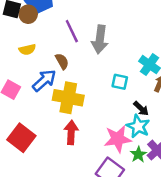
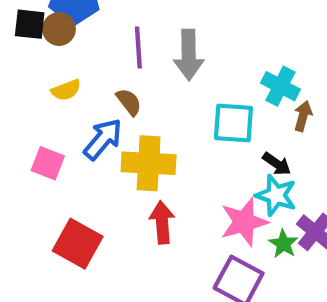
purple line: (72, 31) -> (138, 47), turned 30
cyan square: (120, 82) -> (233, 123), size x1.5

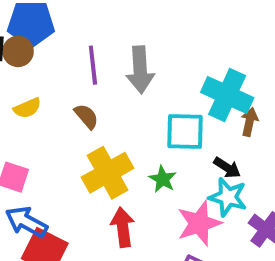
cyan cross: (280, 86) -> (227, 95), size x1.4
blue arrow: (103, 139) -> (26, 222), moved, turned -99
yellow cross: (149, 163) -> (108, 173), turned -30
green star: (283, 244) -> (163, 179), moved

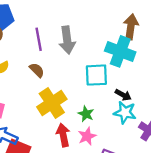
brown arrow: (249, 122) -> (131, 27), moved, size x1.5
green star: (163, 179) -> (86, 114), moved
pink star: (199, 223) -> (87, 136), moved, size x0.7

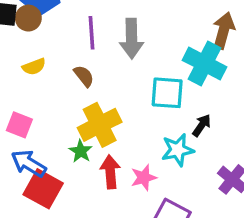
black arrow: (123, 95) -> (202, 125), turned -91
cyan star: (125, 113) -> (178, 150), moved, turned -30
green star: (86, 114) -> (81, 151), moved

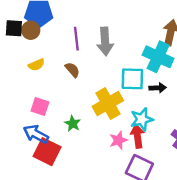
pink square: (19, 125) -> (40, 106), moved
yellow cross: (100, 125) -> (108, 103), moved
black arrow: (202, 125) -> (158, 88), moved, turned 56
red arrow: (110, 172) -> (137, 136), moved

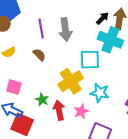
black arrow: (158, 88) -> (103, 18), moved, turned -40
cyan star: (142, 119) -> (100, 93), turned 30
red arrow: (137, 136) -> (59, 110), moved

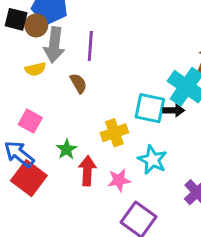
black arrow: (103, 18) -> (174, 110), moved, turned 32
gray arrow: (65, 29) -> (54, 45), moved
yellow cross: (71, 81) -> (114, 133), size x0.7

